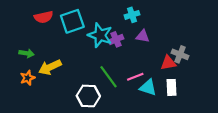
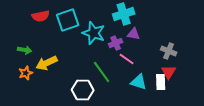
cyan cross: (132, 15) -> (124, 14), size x1.5
purple cross: (116, 39) -> (116, 43), moved
red triangle: (168, 63) -> (169, 72), moved, turned -49
pink line: (135, 77) -> (127, 59), moved, turned 56

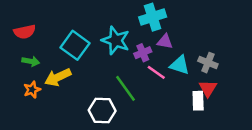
red semicircle: (41, 16) -> (25, 32), moved
cyan square: (68, 20) -> (75, 45), moved, turned -35
cyan triangle: (139, 82) -> (180, 65), moved

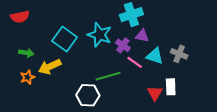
red semicircle: (25, 32) -> (20, 17), moved
purple cross: (143, 53) -> (123, 45), turned -32
green line: (125, 88) -> (108, 76), turned -70
red triangle: (208, 88) -> (155, 93), moved

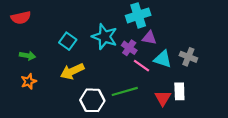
cyan square: (65, 39) -> (68, 41), size x0.7
yellow arrow: (50, 67) -> (72, 71), moved
green line: (108, 76) -> (125, 91), moved

